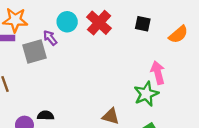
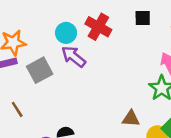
purple arrow: (50, 38) -> (74, 57), moved, size x1.5

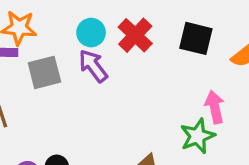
black square: (143, 18) -> (196, 38), size x1.5

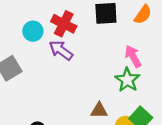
purple arrow: (93, 66) -> (61, 50), moved

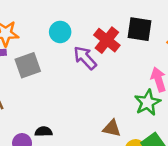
red cross: (64, 24) -> (107, 40), moved

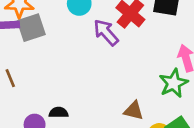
gray square: (28, 65) -> (31, 28), moved

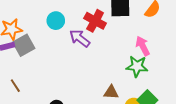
green star: (174, 83) -> (137, 66), turned -30

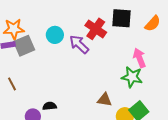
cyan circle: (56, 21) -> (55, 35), moved

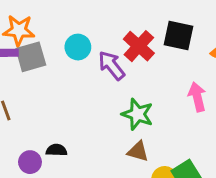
green star: (132, 77) -> (137, 114), moved

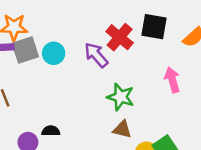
cyan circle: (78, 47) -> (54, 53), moved

